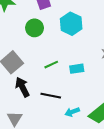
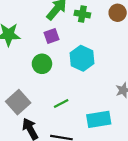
cyan rectangle: (77, 69) -> (99, 119), moved, size x1.5

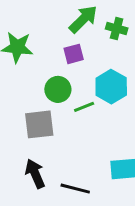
gray square: (18, 102) -> (39, 124), moved, turned 30
green line: (61, 104) -> (84, 107), moved

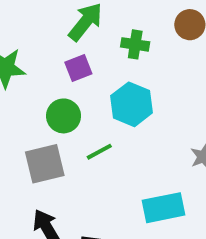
green cross: (117, 29) -> (135, 44), moved
green line: (84, 107) -> (99, 152), moved

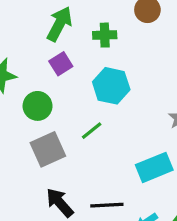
green circle: (64, 116) -> (38, 106), moved

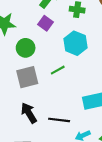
purple square: (61, 64) -> (45, 23), turned -32

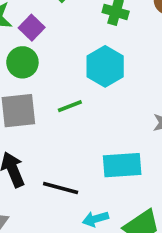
purple square: (45, 23) -> (32, 28), moved

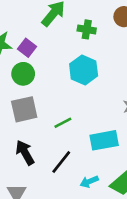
green line: (70, 106) -> (63, 123), moved
black line: (61, 188) -> (61, 162), turned -60

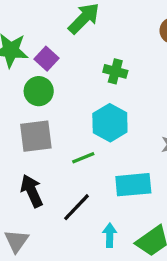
green cross: (87, 29) -> (115, 71), moved
cyan hexagon: (84, 70) -> (110, 123), moved
cyan arrow: (89, 182) -> (110, 235), turned 108

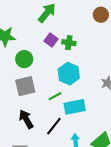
purple square: (46, 59) -> (51, 40), moved
cyan rectangle: (133, 185) -> (75, 107), moved

